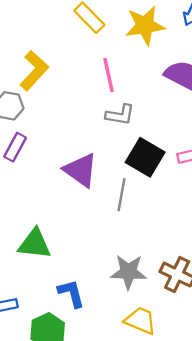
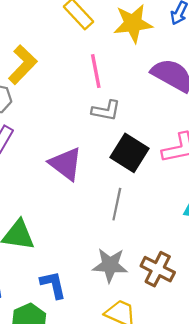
gray line: (122, 195) -> (117, 204), moved

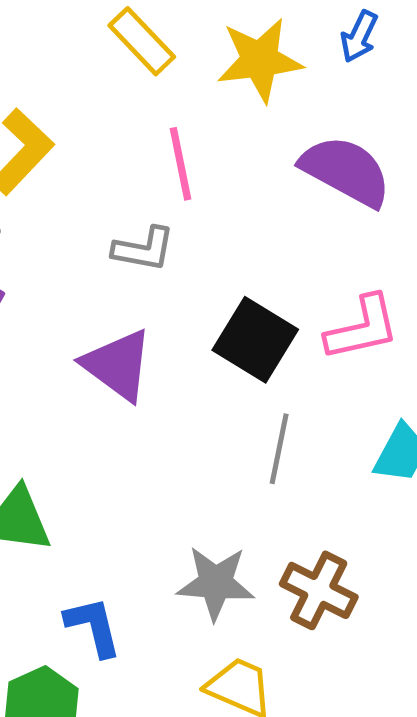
gray L-shape: (106, 111) -> (144, 249), moved
gray line: (117, 204) -> (279, 449), moved

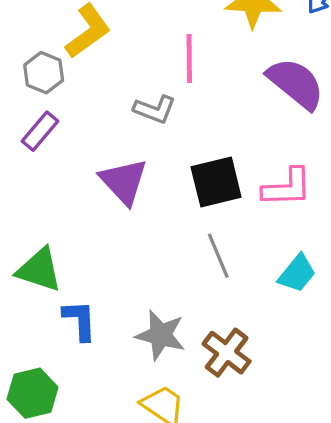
black square: (255, 340) -> (216, 182), turned 34
gray line: (279, 449) -> (218, 256), turned -45
blue L-shape: (93, 627) -> (80, 320), moved

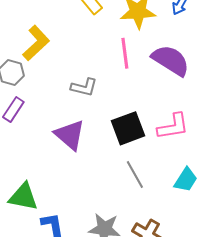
pink line: (189, 59) -> (125, 53), moved

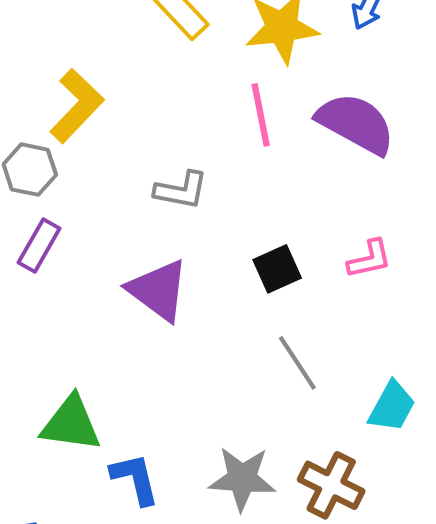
pink L-shape: (173, 126) -> (369, 259), size x0.7
black square: (128, 128) -> (277, 269), size x0.7
cyan trapezoid: (186, 180) -> (392, 407), moved

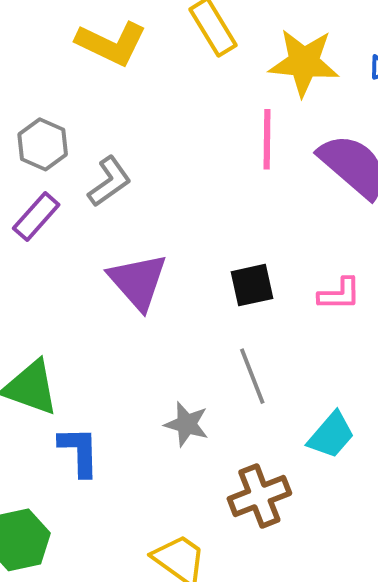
yellow L-shape: (77, 106) -> (111, 43), moved, turned 60
gray L-shape: (181, 190) -> (109, 182), moved, turned -58
gray star: (242, 479) -> (187, 424), moved, size x0.7
brown cross: (331, 485) -> (259, 496), turned 30

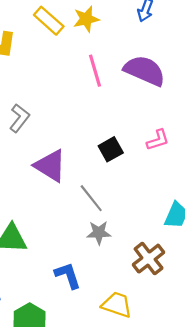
yellow star: (304, 62) -> (86, 19), moved, size x0.7
gray line: (252, 376) -> (91, 198), moved
blue L-shape: (79, 451) -> (68, 275), moved

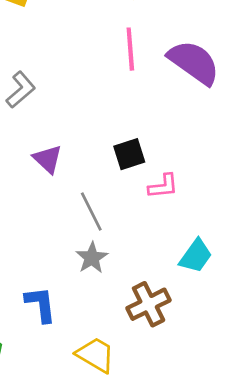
pink L-shape: (158, 140) -> (163, 186), moved
purple triangle: (50, 166) -> (48, 159), size x0.7
gray star: (99, 233) -> (92, 258), turned 30

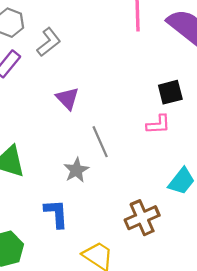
black square: (129, 154) -> (170, 92), moved
gray star: (92, 258) -> (76, 170), moved

